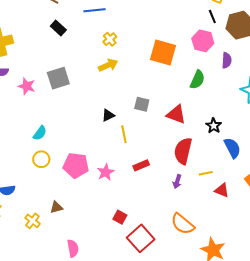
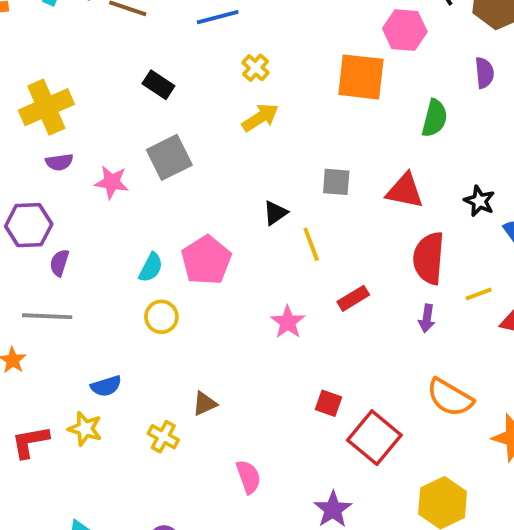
black rectangle: (58, 28) -> (158, 85), moved
pink hexagon: (203, 41) -> (405, 30), moved
pink pentagon: (76, 165) -> (206, 260), moved, turned -30

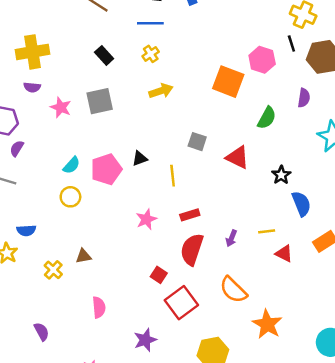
yellow cross: (256, 68) -> (151, 54), moved
black triangle: (275, 213) -> (140, 158), moved
red semicircle: (429, 258) -> (192, 249), moved

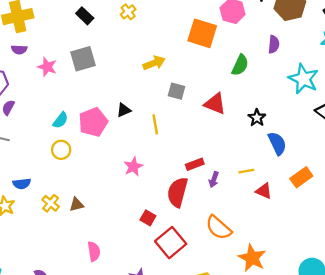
yellow arrow: (161, 91) -> (154, 63), moved
red rectangle: (190, 215) -> (195, 164), moved
yellow cross: (53, 270) -> (51, 203), moved

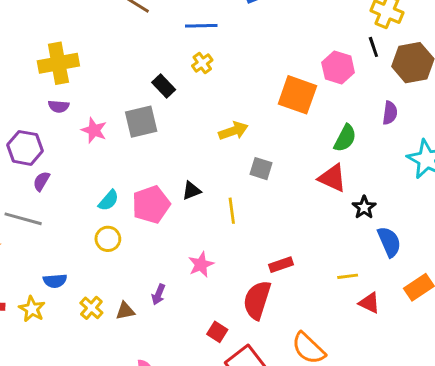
black rectangle: (85, 16) -> (164, 86), moved
red triangle: (215, 104) -> (332, 178), moved
purple arrow: (214, 180) -> (158, 294), moved

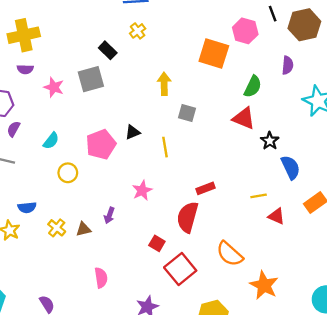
yellow arrow: (233, 131) -> (164, 84), turned -70
cyan semicircle: (109, 200) -> (51, 141), moved

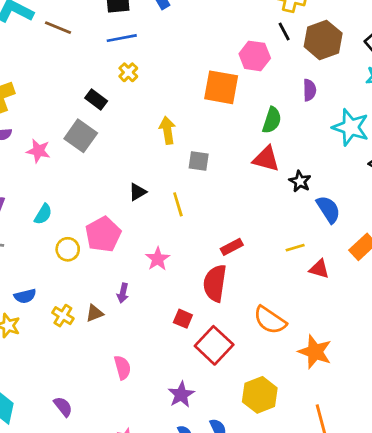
gray square: (91, 79) -> (81, 136), turned -32
pink pentagon: (101, 144) -> (103, 234), moved

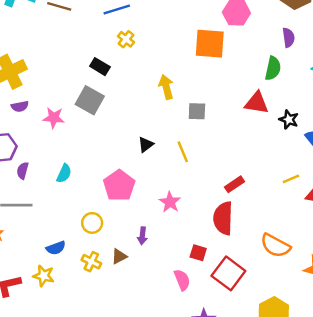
green semicircle: (272, 120) -> (273, 68), moved
yellow circle: (68, 249) -> (92, 223), moved
pink semicircle: (122, 367) -> (182, 280), moved

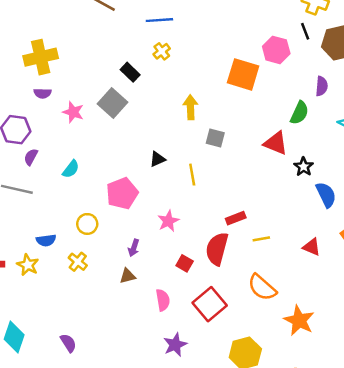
yellow line: (291, 179) -> (261, 239), moved
red square: (198, 253) -> (185, 263), moved
brown triangle: (119, 256) -> (128, 276), moved

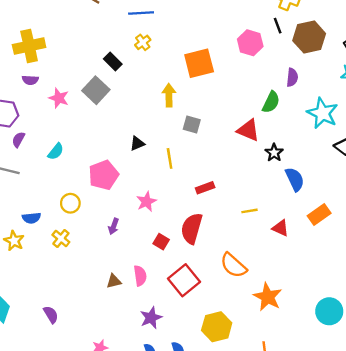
orange square: (243, 74) -> (199, 63), moved, turned -32
red rectangle: (236, 218) -> (205, 188), moved
yellow line: (261, 239) -> (249, 211), moved
brown triangle: (128, 276) -> (114, 281), moved

